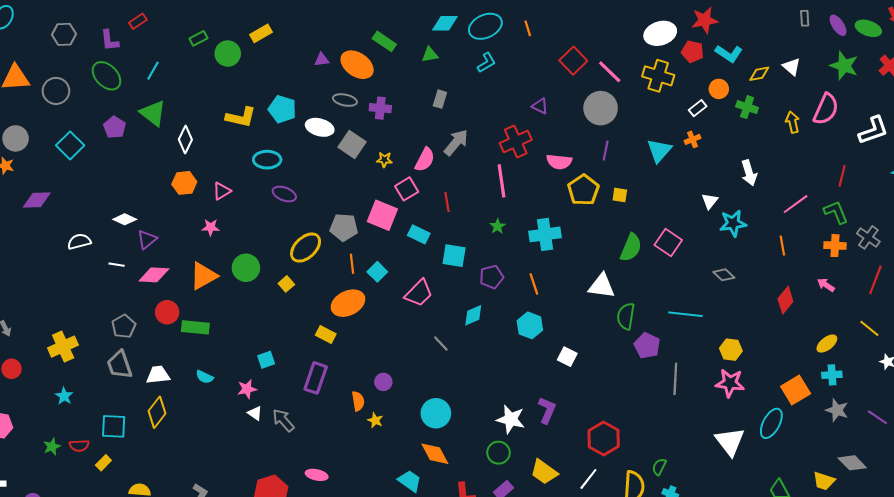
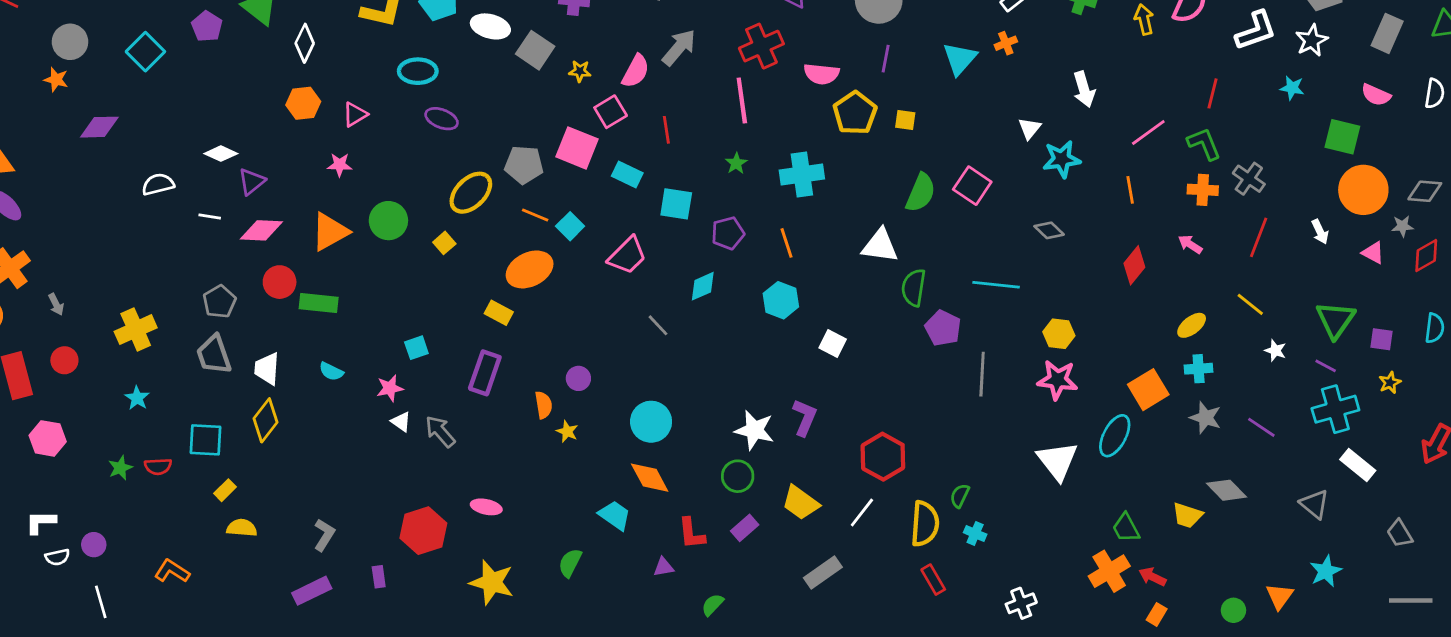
orange line: (352, 264) -> (535, 215), turned -60
white trapezoid: (158, 375) -> (267, 369), turned -80
yellow rectangle: (103, 463) -> (225, 490), moved

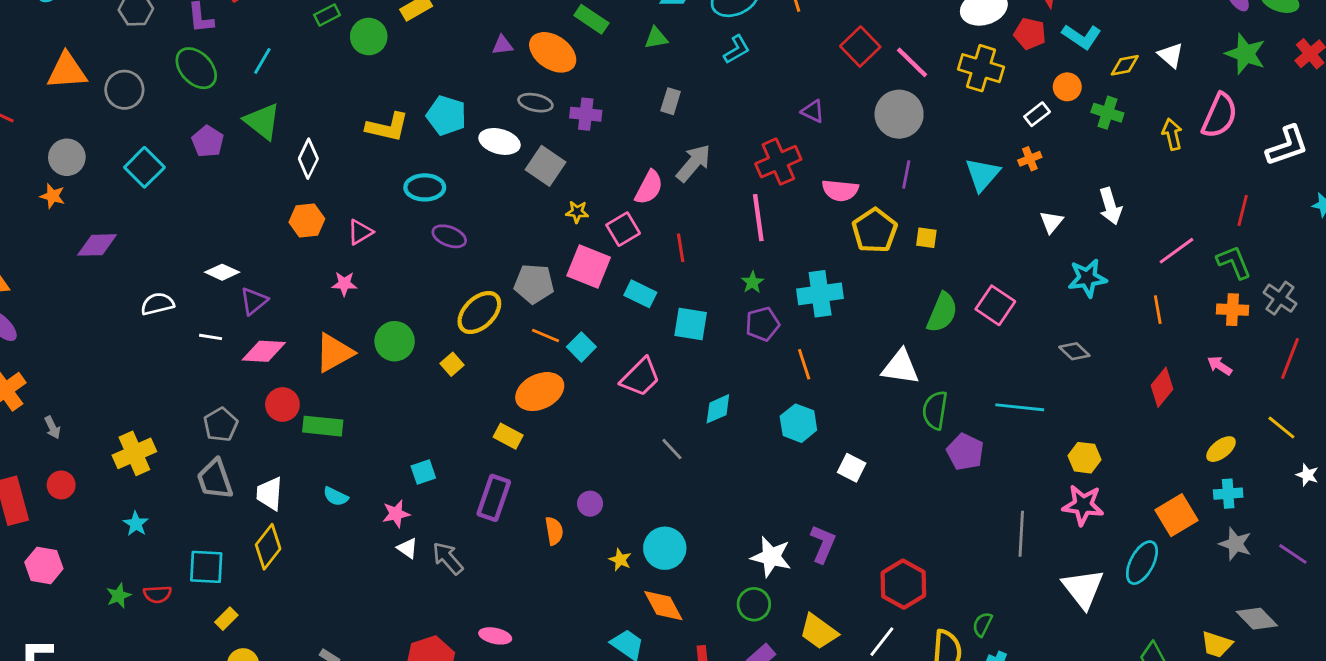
yellow star: (580, 71) -> (577, 212), moved
white triangle: (1030, 128) -> (1051, 222), moved
purple pentagon: (728, 233) -> (763, 324), moved
gray line: (982, 374) -> (1021, 534), moved
yellow star: (567, 431) -> (620, 560), moved

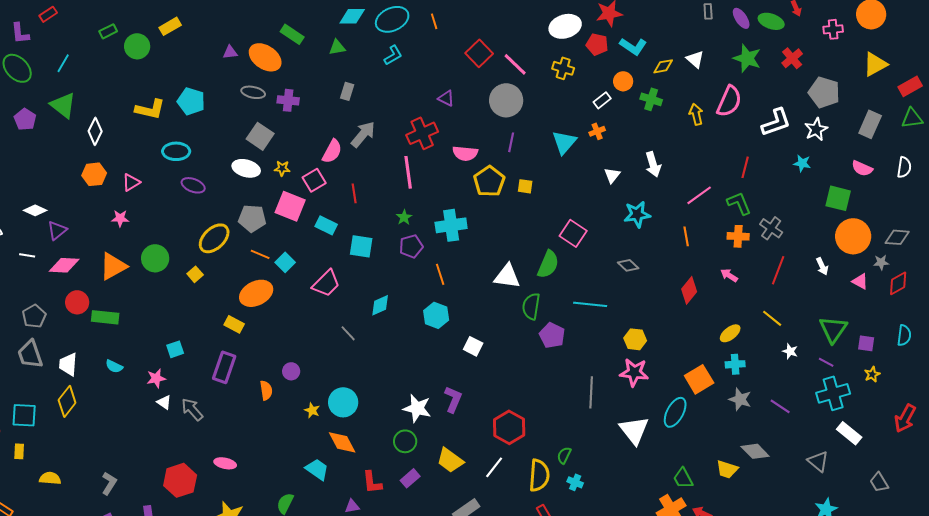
yellow cross: (981, 68) -> (563, 68), size x0.7
white ellipse: (499, 141) -> (246, 168), moved
green semicircle: (942, 312) -> (548, 264), moved
yellow rectangle: (226, 619) -> (19, 451), moved, turned -42

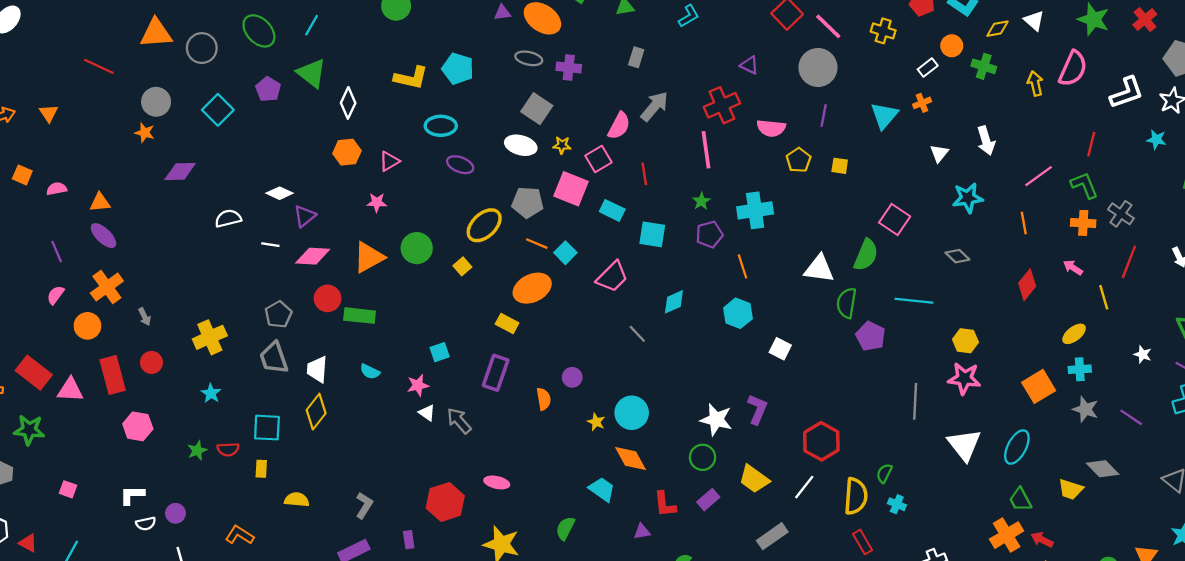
yellow pentagon: (489, 181) -> (799, 160), size x0.7
yellow line: (772, 318) -> (1104, 297), moved, turned 35
cyan ellipse: (675, 412) -> (1017, 447), moved

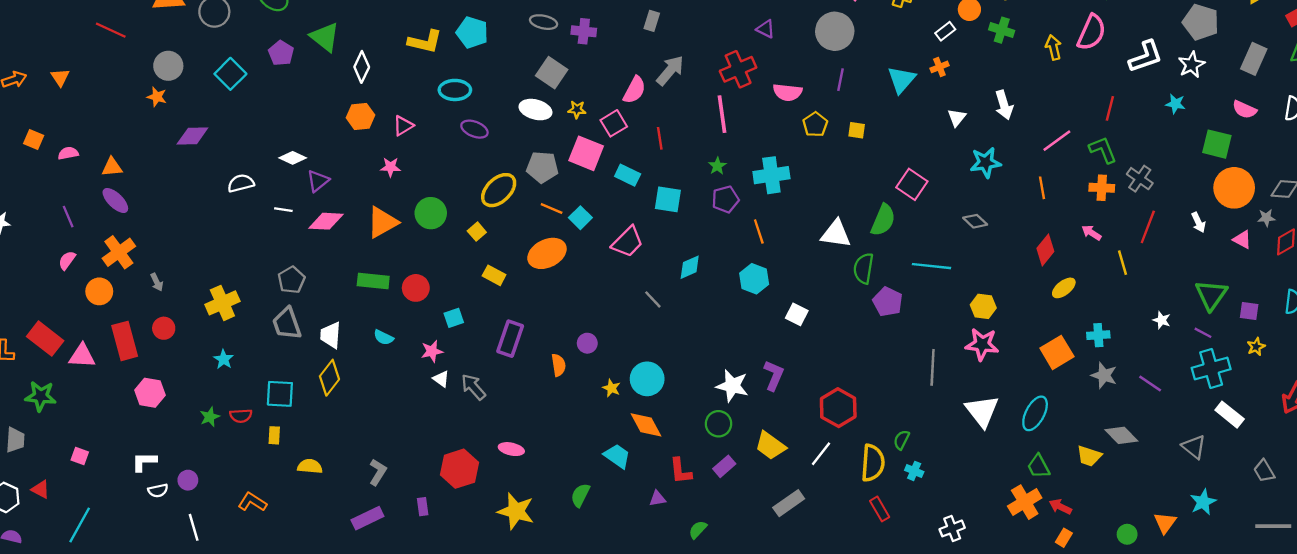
red circle: (328, 298) -> (416, 288), moved
yellow rectangle: (507, 324) -> (494, 275), moved
yellow ellipse: (1074, 334) -> (1064, 288), moved
red triangle: (28, 543) -> (41, 489), moved

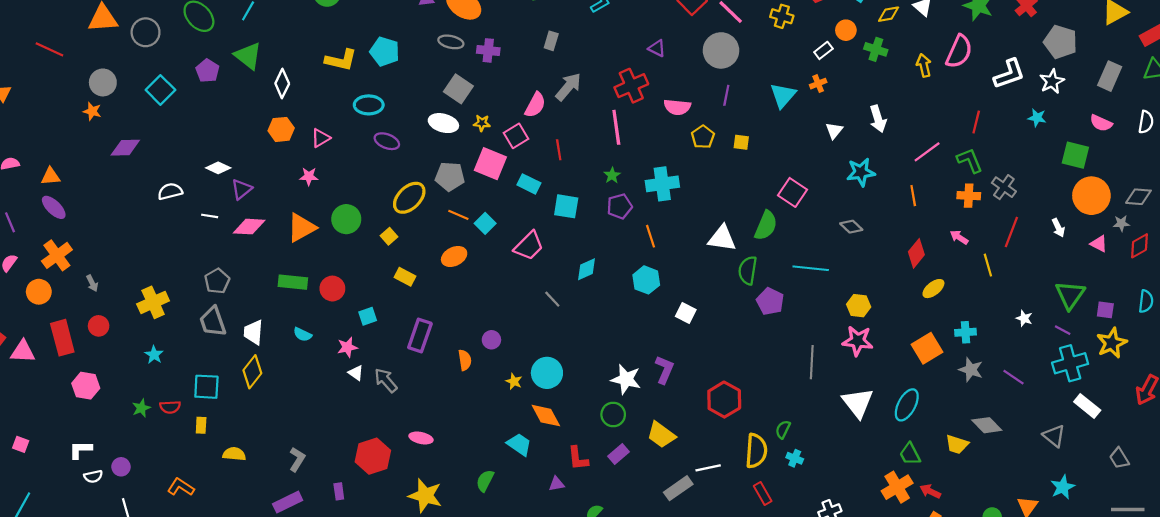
orange ellipse: (547, 253) -> (454, 256), size x0.7
yellow star: (1256, 347) -> (1112, 343), size x1.8
white line: (821, 454) -> (708, 468), moved, turned 40

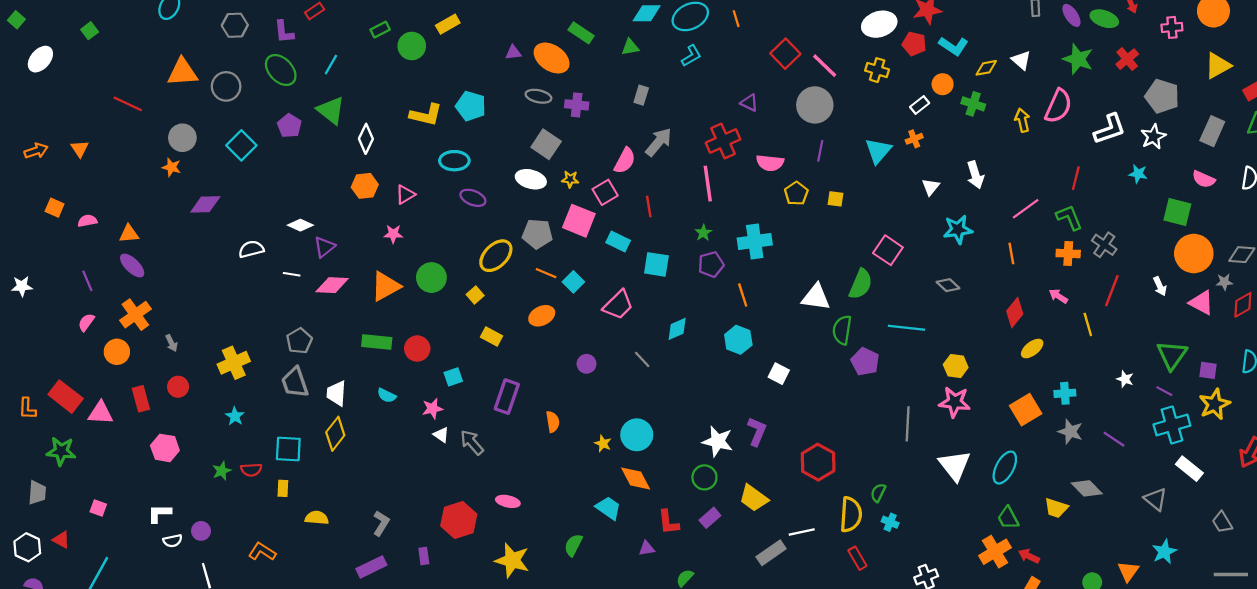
pink triangle: (1099, 244) -> (1201, 303), size x1.4
red rectangle: (62, 338) -> (141, 399), size x0.7
purple circle: (491, 340) -> (587, 364), moved

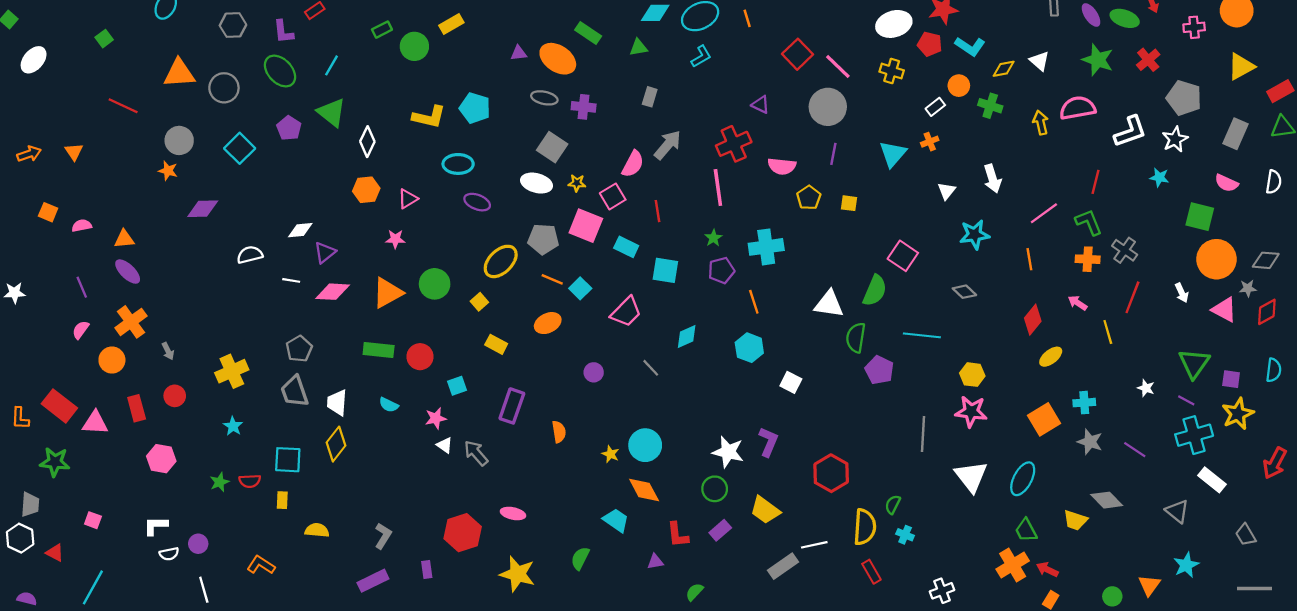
green square: (90, 31) -> (104, 39), moved
pink semicircle: (1058, 106) -> (1078, 108), turned -124
white diamond: (300, 225) -> (300, 230), turned -30
white hexagon: (27, 547) -> (20, 538), moved

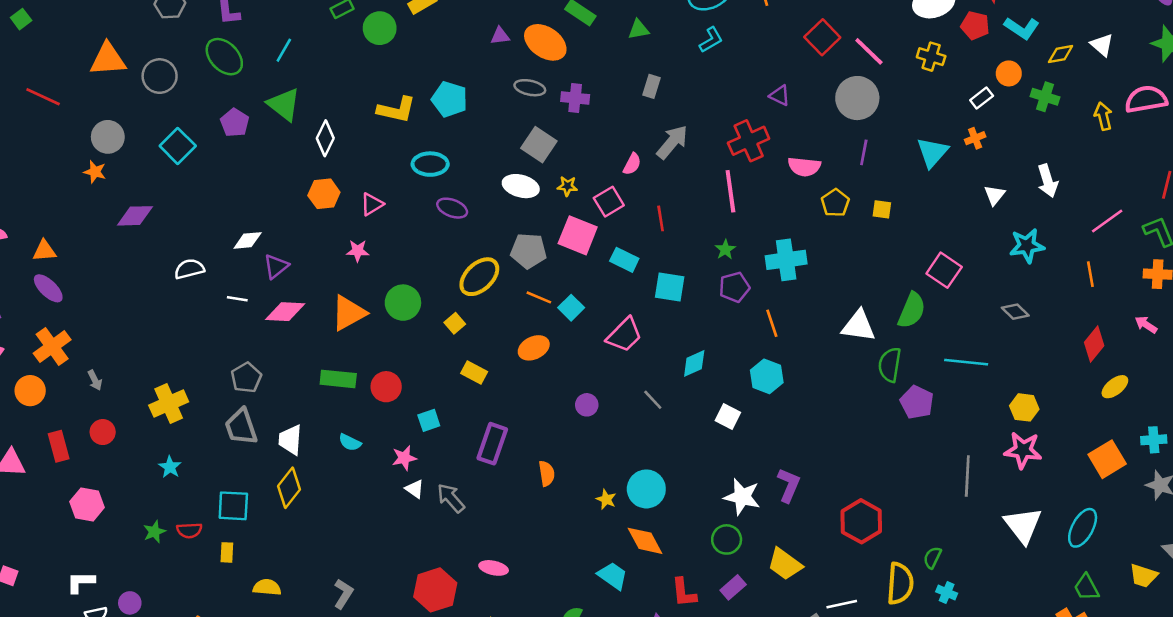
pink semicircle: (633, 164) -> (632, 164), size x0.7
white square: (791, 382) -> (728, 416), moved

